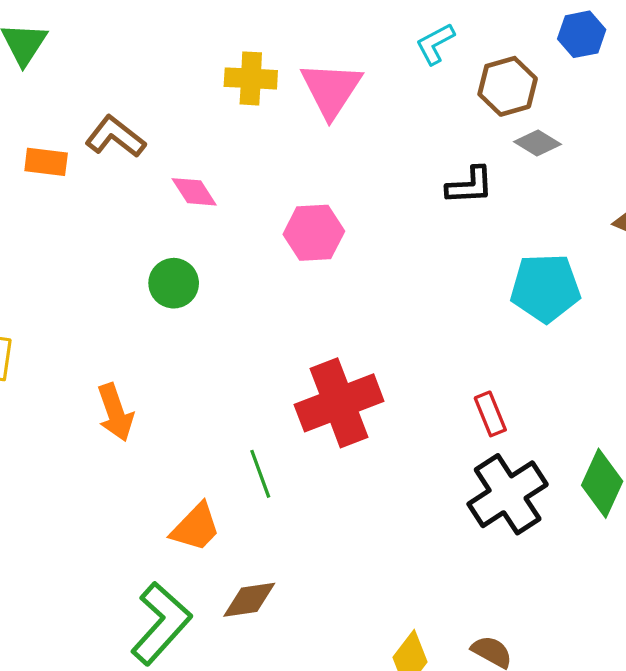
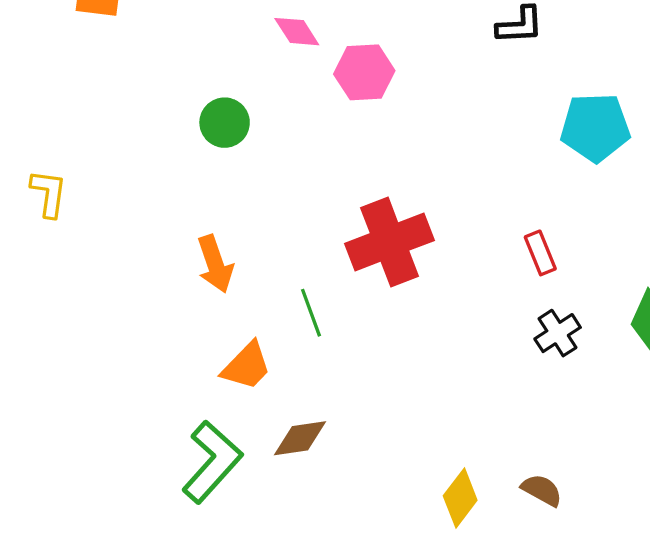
pink diamond: (194, 192) -> (297, 32), moved
orange arrow: (115, 412) -> (215, 264), moved
black cross: (508, 494) -> (558, 333), size x0.6

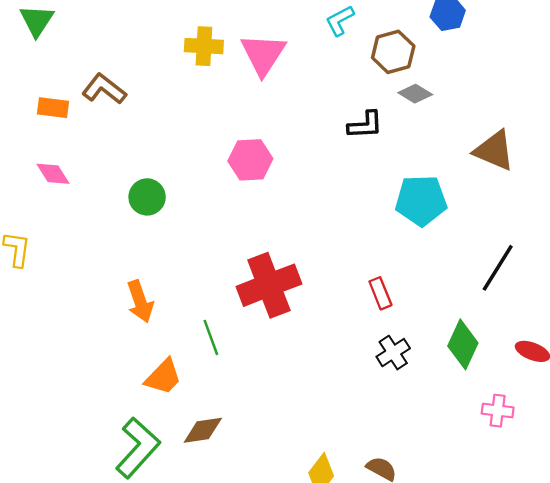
pink diamond: (297, 32) -> (53, 174), moved

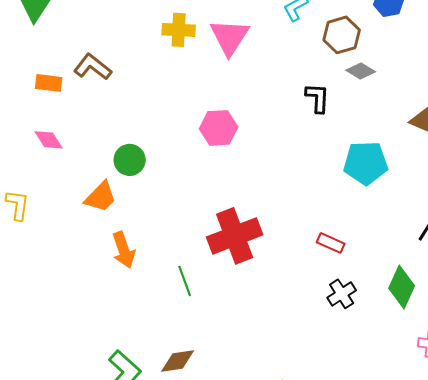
black L-shape: (365, 125) -> (318, 98), turned -84
red rectangle: (380, 293) -> (331, 243), turned -44
orange trapezoid: (163, 377) -> (101, 197), moved

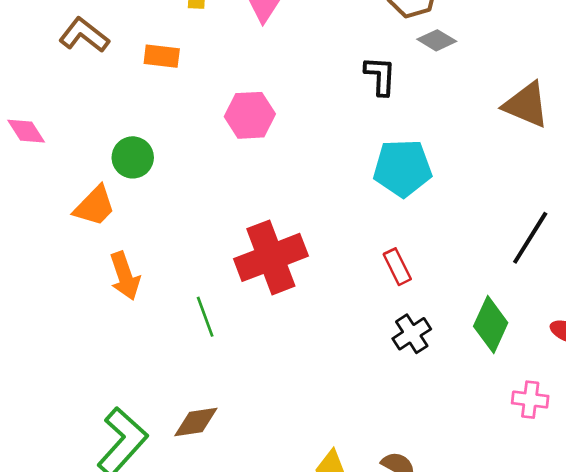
orange rectangle: (49, 83) -> (162, 56), moved
cyan pentagon: (366, 163) -> (403, 168), moved
red rectangle: (331, 243) -> (397, 267), turned 40

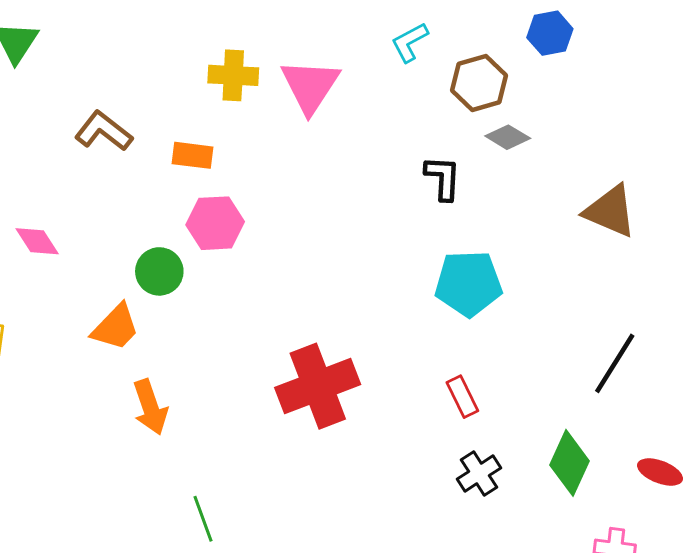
pink hexagon: (250, 115) -> (215, 223), moved
green line: (205, 317) -> (203, 519), moved

